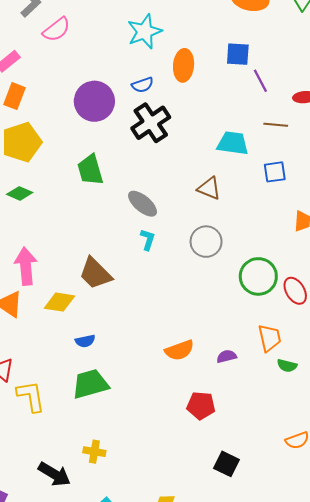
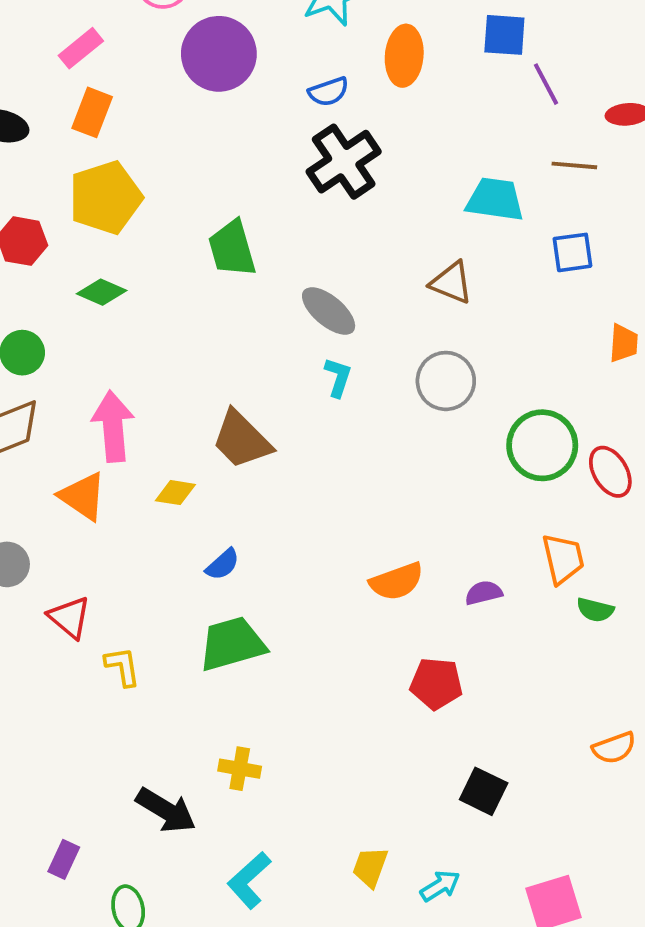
purple circle: (94, 101) -> (219, 54), moved
yellow diamond: (60, 302) -> (175, 493), size x0.7
blue semicircle: (85, 341) -> (223, 564), turned -30
yellow L-shape: (31, 396) -> (122, 667), size x0.7

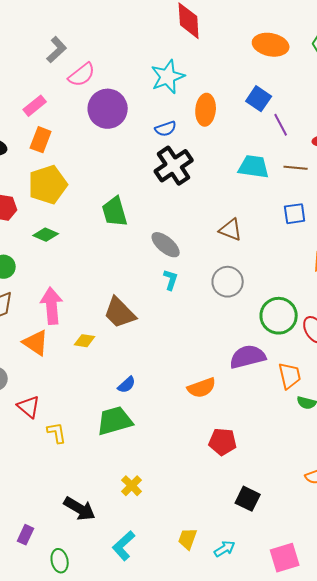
blue square: (504, 35) -> (259, 99), turned 30
cyan trapezoid: (495, 199) -> (254, 167), moved
blue semicircle: (223, 564) -> (127, 385), moved
purple semicircle: (484, 593) -> (248, 357), moved, size x1.8
yellow cross: (240, 769) -> (132, 486), moved, turned 35

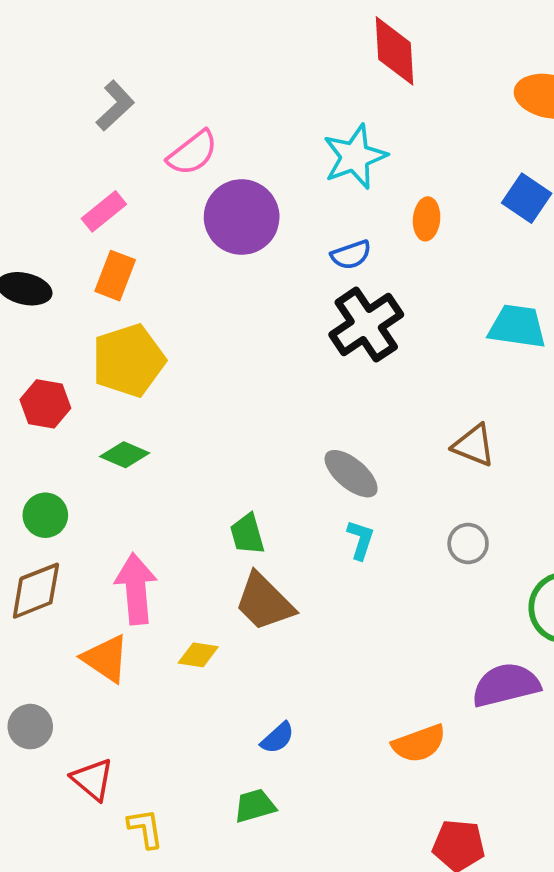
gray L-shape: (57, 50) -> (115, 106), moved
orange ellipse: (206, 110) -> (427, 219), size x0.7
green trapezoid: (115, 212) -> (247, 534), moved, size x0.7
gray circle: (228, 282) -> (468, 543), size x0.7
green trapezoid: (115, 421) -> (255, 806), size x0.6

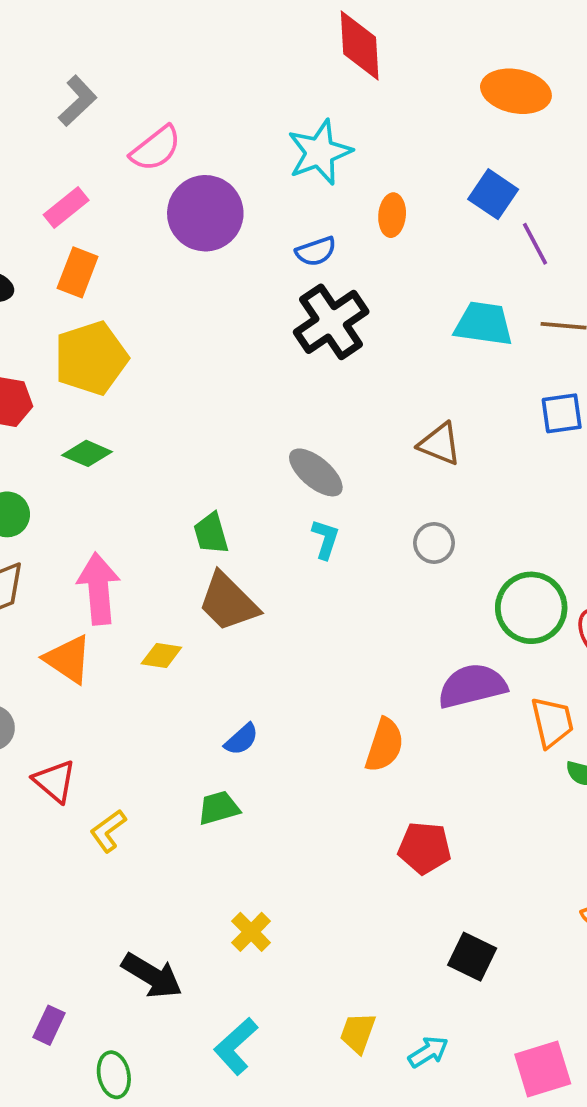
orange semicircle: (419, 744) -> (384, 745), turned -52
yellow L-shape: (145, 828) -> (108, 831), turned -117

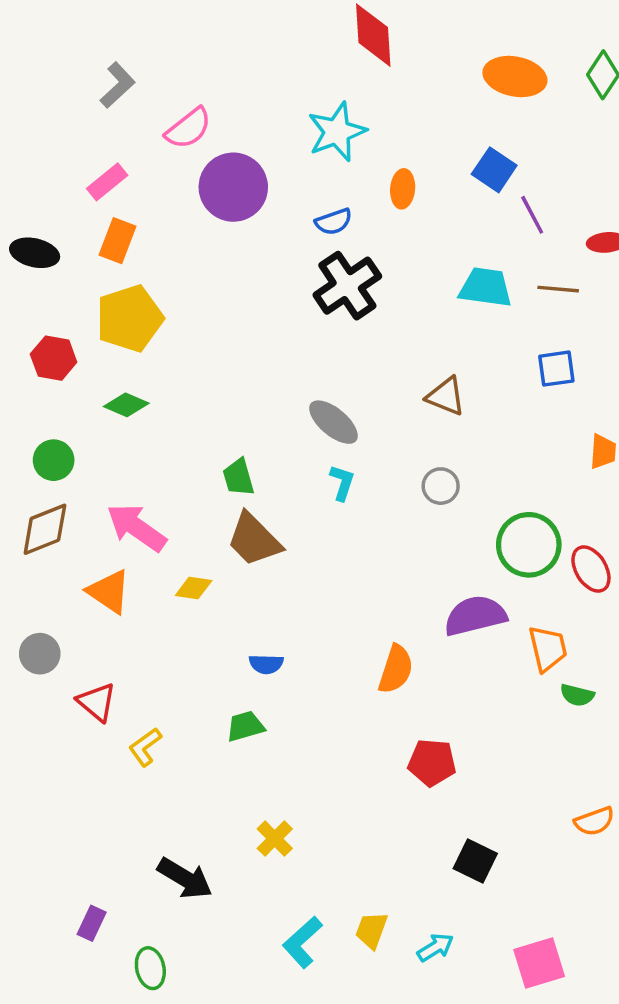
pink arrow: (99, 589) -> (137, 528), turned -50
blue semicircle: (242, 739) -> (266, 664), turned 44
cyan L-shape: (236, 1046) -> (302, 942), moved

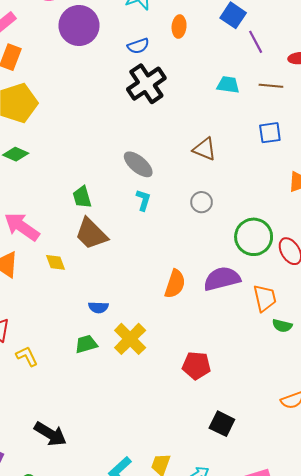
cyan trapezoid: (486, 287) -> (228, 85), size x0.7
yellow diamond: (194, 588) -> (55, 262), turned 60
orange semicircle: (396, 669) -> (175, 284), moved
yellow L-shape: (145, 747) -> (27, 356), turned 100
yellow cross: (275, 839) -> (130, 339), moved, size x1.5

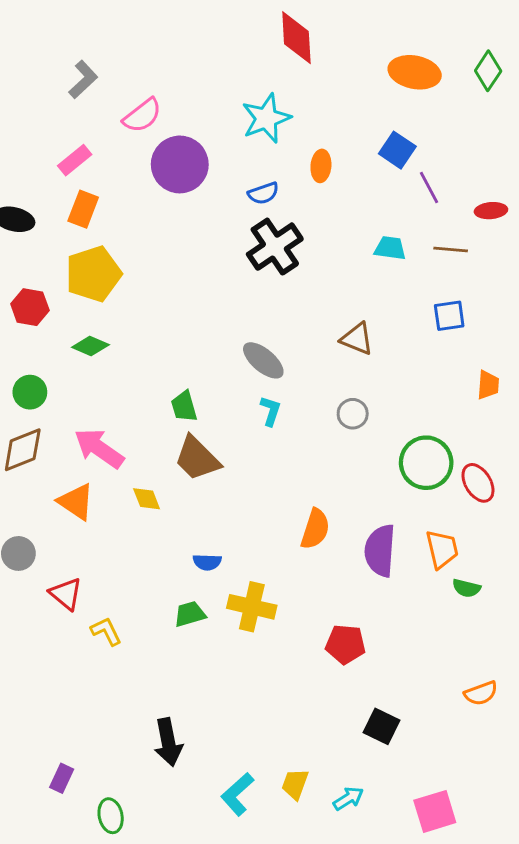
purple semicircle: (222, 279) -> (380, 551), moved, turned -72
yellow cross: (130, 339) -> (252, 607), turned -32
black arrow: (50, 434) -> (168, 742), moved, turned 48

